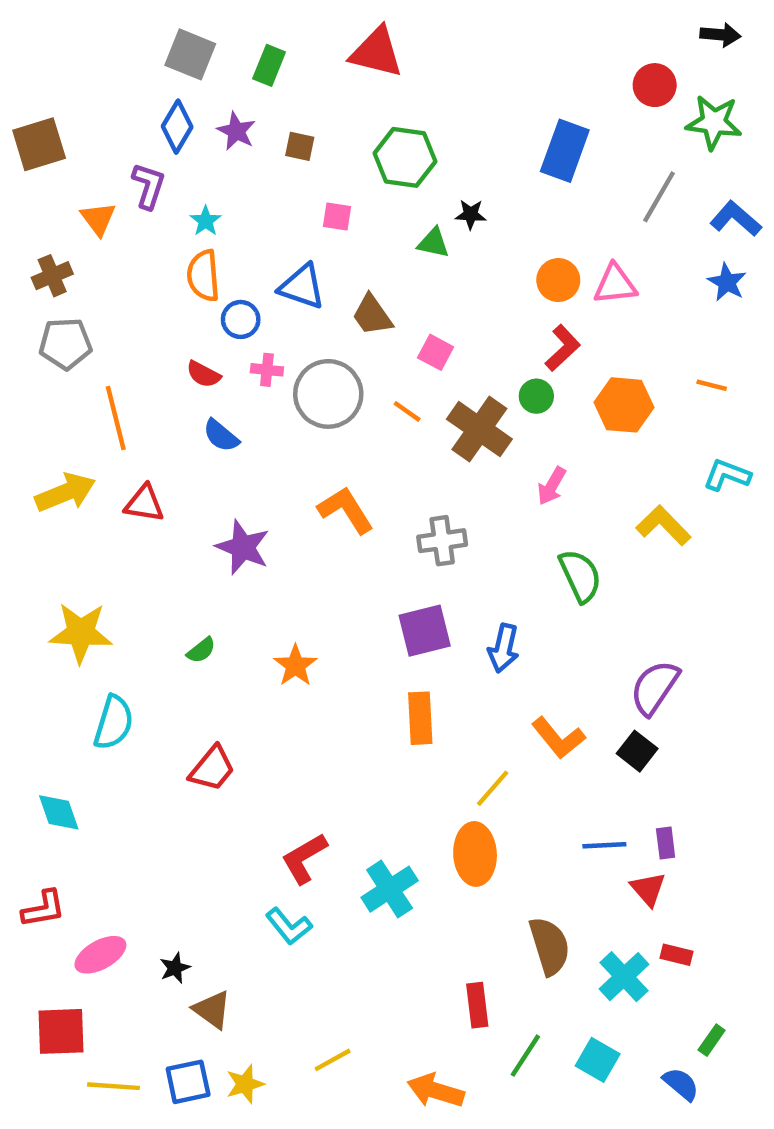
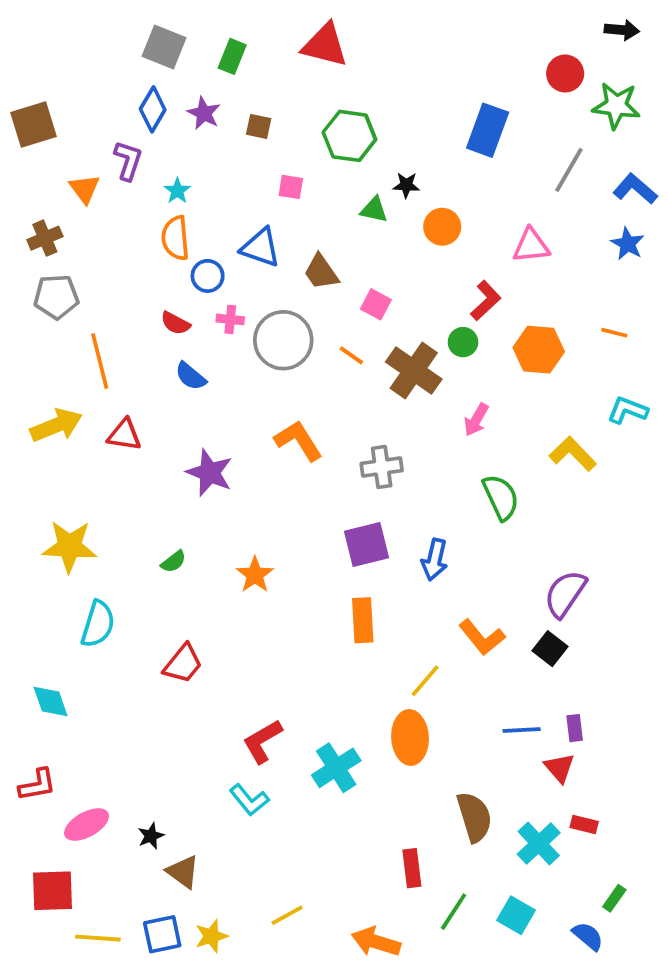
orange circle: (558, 280) -> (442, 227), moved

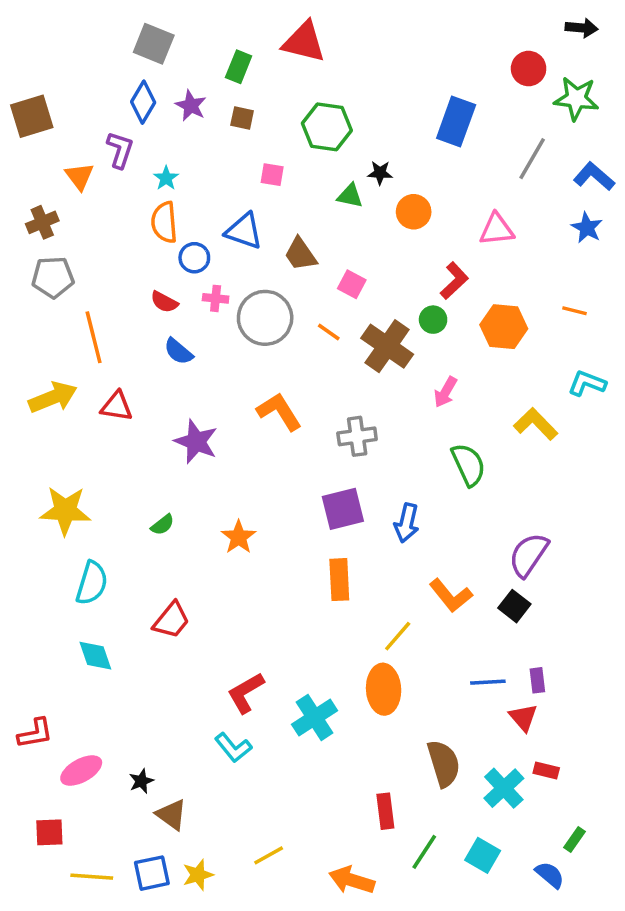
green rectangle: (232, 56) -> (239, 67), moved
cyan diamond: (51, 702) -> (95, 656), moved
red square: (52, 891) -> (49, 832), size x0.7

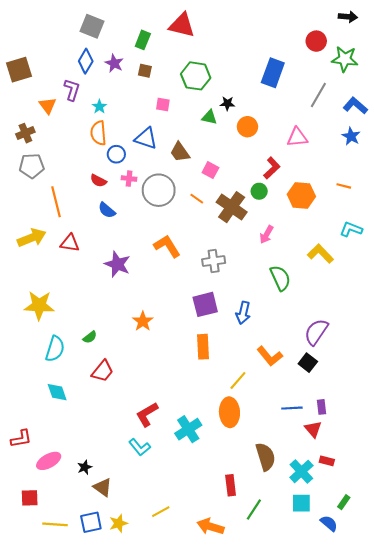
green semicircle: (163, 525) -> (90, 337), moved
cyan square: (483, 855) -> (301, 503), moved, turned -30

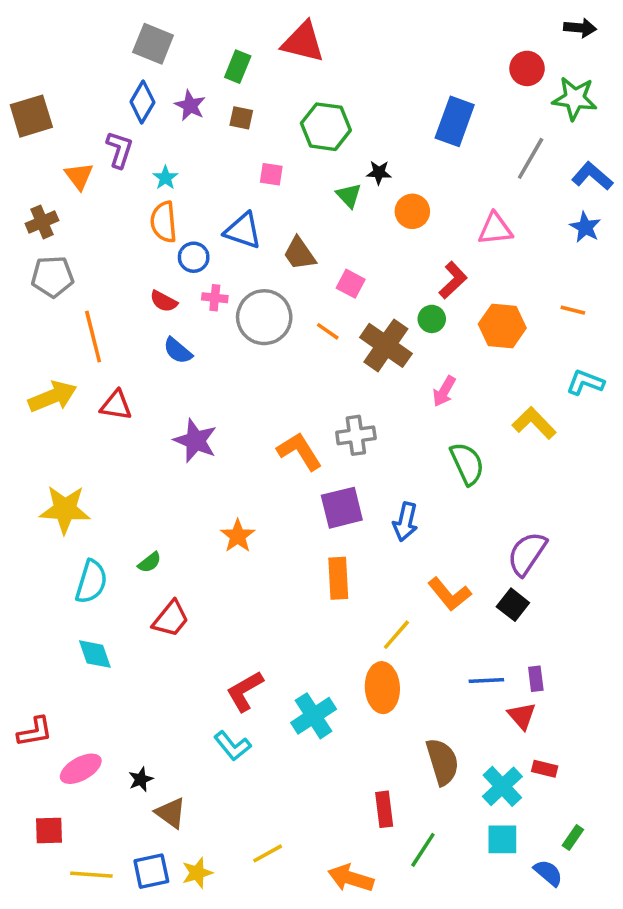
green triangle: (209, 117) -> (349, 195), turned 35
orange L-shape: (167, 246) -> (299, 451), moved

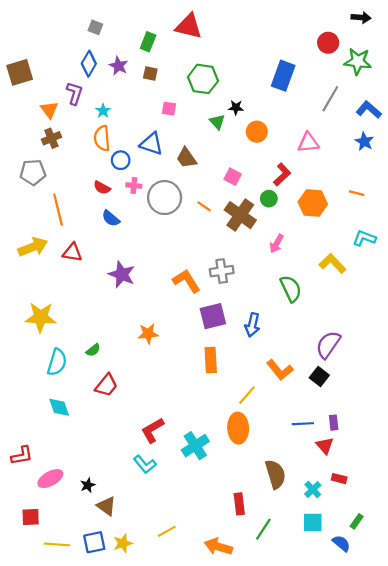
gray square: (153, 44) -> (95, 27), size x0.6
brown cross: (42, 222) -> (51, 138), moved
pink square: (351, 284) -> (233, 177), moved
orange star: (238, 536) -> (148, 334), turned 30
cyan cross: (502, 786) -> (313, 490), size x0.7

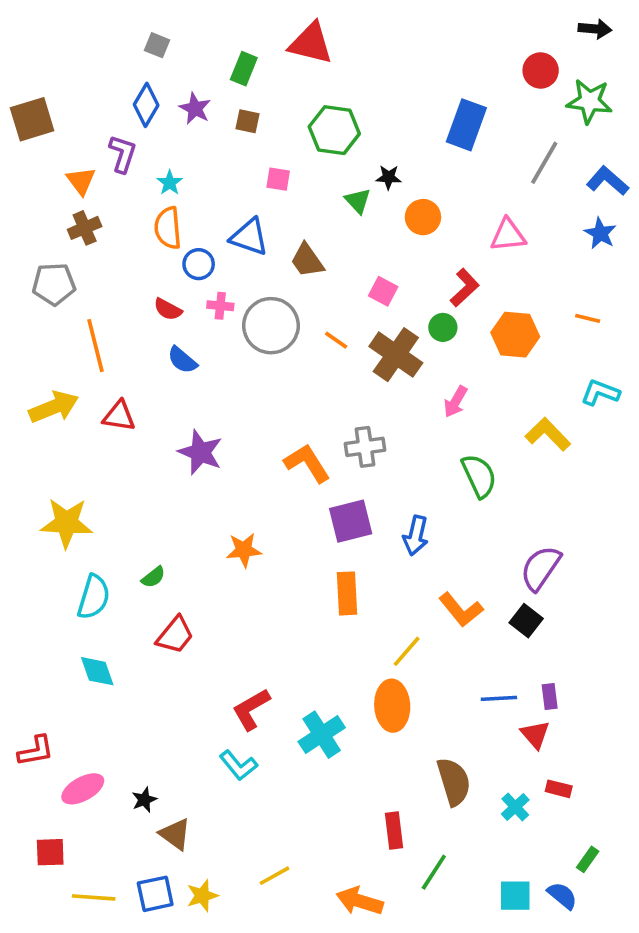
cyan square: (313, 522) -> (515, 896), moved

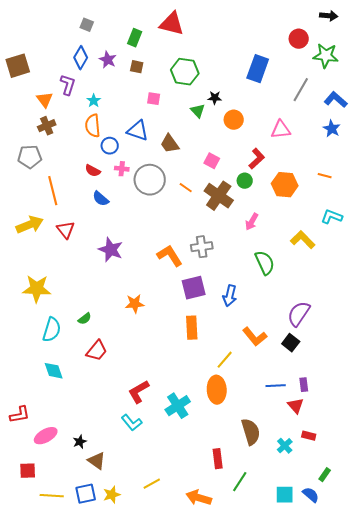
red triangle: (119, 416) -> (66, 230), turned 42

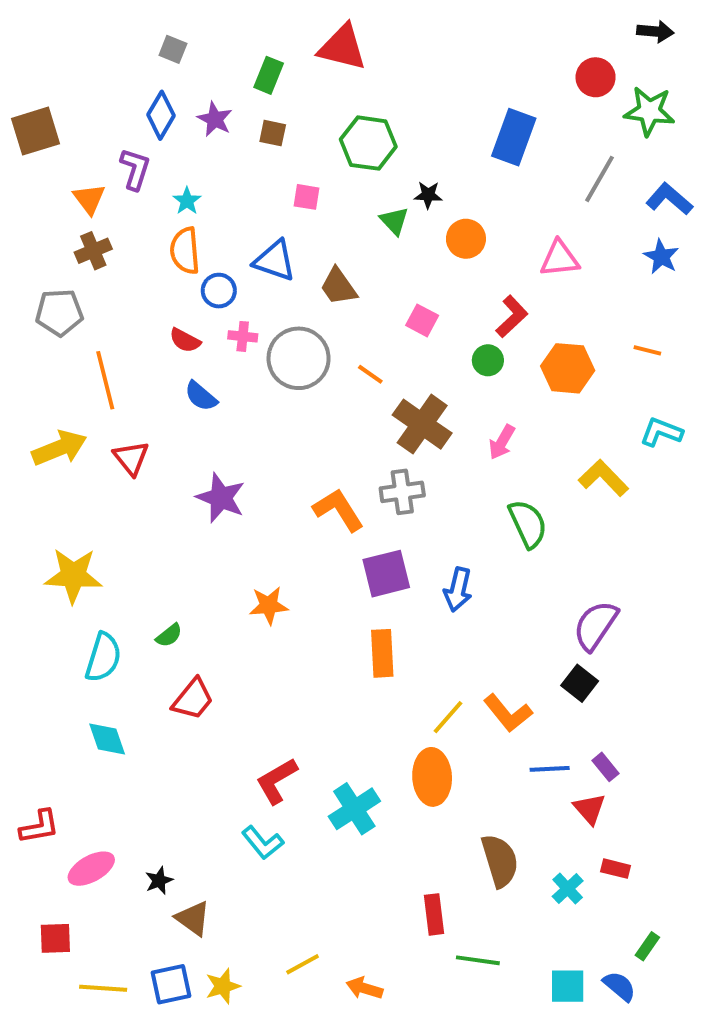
brown cross: (219, 196) -> (422, 424), moved
orange L-shape: (255, 337) -> (508, 713), moved
purple rectangle: (304, 385) -> (605, 767), turned -32
green line: (240, 482) -> (478, 960), turned 65
orange arrow: (199, 498) -> (364, 988), moved, size x0.7

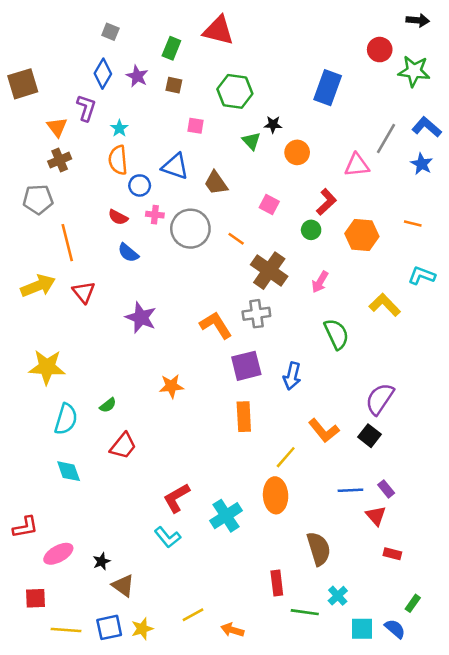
gray line: (600, 179) -> (386, 138), moved
orange L-shape: (508, 713) -> (324, 431), moved
cyan cross: (568, 889) -> (338, 596), moved

